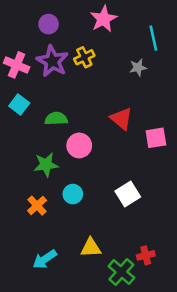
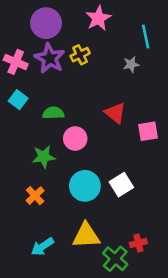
purple circle: (49, 24) -> (46, 23), size x1.6
cyan circle: (73, 194) -> (85, 186), moved, size x1.6
yellow triangle: (91, 248) -> (86, 236), size x1.4

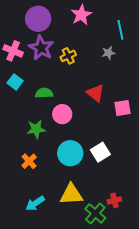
yellow cross: (80, 55) -> (68, 56), moved

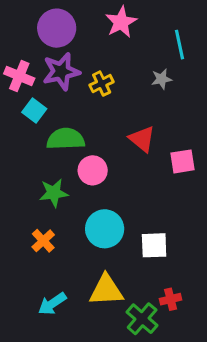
purple star: (41, 48) -> (61, 72), turned 30
cyan square: (15, 82) -> (34, 110), moved
green semicircle: (44, 93) -> (66, 139), size x1.4
white square: (100, 152) -> (154, 245), moved, turned 30

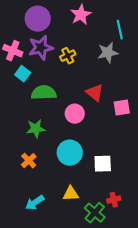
gray star: (162, 79) -> (108, 53), size x1.5
pink circle: (93, 170) -> (75, 114), moved
yellow triangle: (106, 290) -> (71, 194), size x0.7

